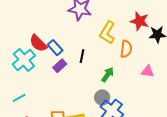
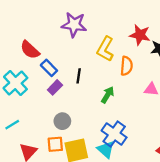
red semicircle: (38, 43) -> (30, 50), moved
gray circle: (102, 97) -> (62, 121), moved

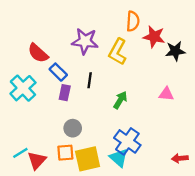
purple star: (74, 25) -> (85, 41), moved
orange semicircle: (127, 66) -> (133, 21), moved
purple rectangle: (55, 87) -> (65, 93), turned -32
cyan line: (12, 125) -> (20, 153), moved

